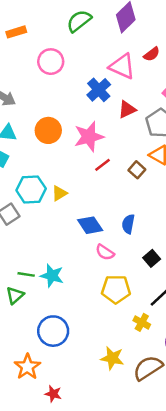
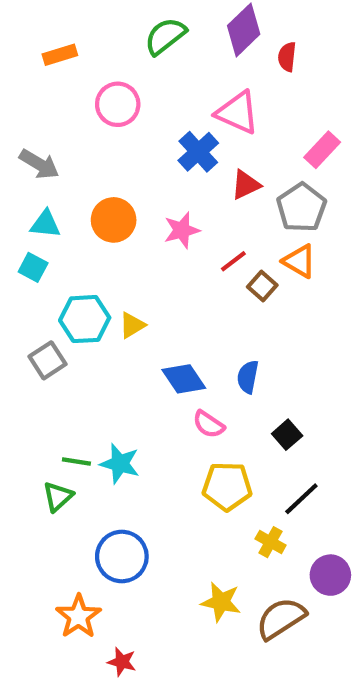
red semicircle: (152, 54) -> (287, 57), moved, turned 133
pink star: (89, 137) -> (182, 230), size x0.7
red line: (102, 165) -> (233, 261), moved

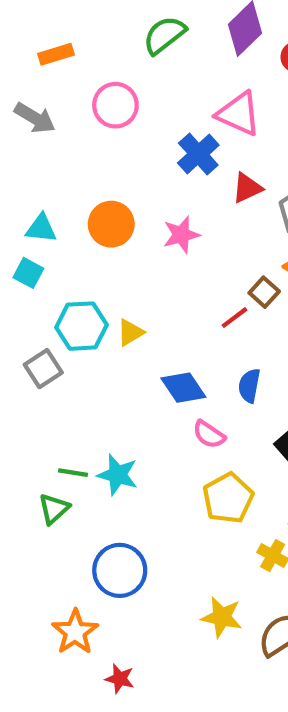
gray arrow: (39, 164) -> (35, 118), moved
red line: (233, 261) -> (234, 318), moved
yellow pentagon: (227, 486) -> (228, 498), turned -30

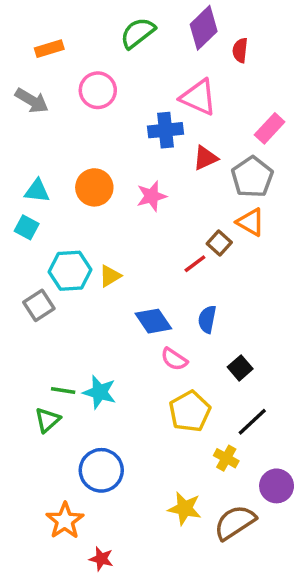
blue cross: (198, 154) -> (165, 130), turned 36

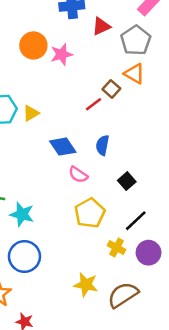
orange circle: (94, 187) -> (33, 45), moved
cyan star: (100, 392) -> (22, 214), moved
purple circle: (277, 486) -> (149, 253), moved

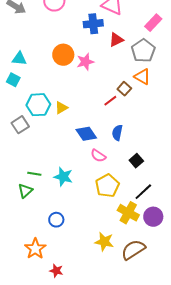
cyan star: (22, 214) -> (63, 177), moved
yellow cross: (117, 248) -> (128, 213), size x1.5
blue circle: (24, 256) -> (56, 220), size x0.6

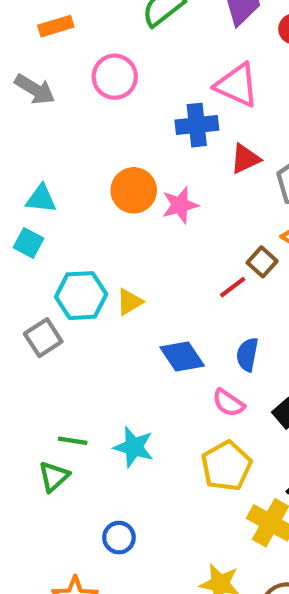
pink semicircle: (98, 156) -> (228, 403), moved

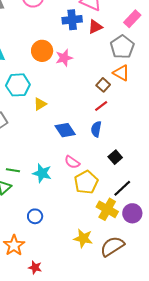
red triangle: (245, 159) -> (95, 27), moved
red line: (233, 287) -> (101, 106), moved
cyan hexagon: (81, 296) -> (18, 85), moved
pink semicircle: (228, 403) -> (72, 162), moved

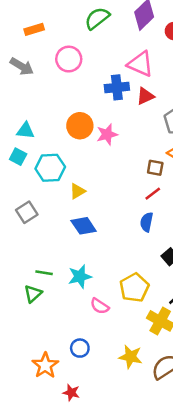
brown square: (103, 85) -> (155, 168), turned -32
blue diamond: (65, 130) -> (84, 226), moved
pink semicircle: (72, 162) -> (100, 306), moved
cyan star: (42, 173) -> (80, 276), turned -30
blue circle: (35, 216) -> (80, 348), moved

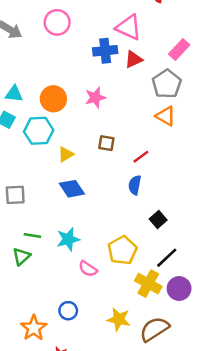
orange circle: (80, 126) -> (53, 99), moved
brown square: (155, 168) -> (106, 143), moved
gray square: (27, 212) -> (15, 195), moved, turned 30

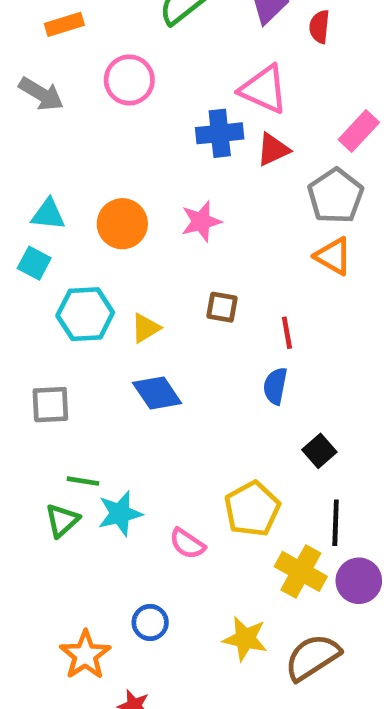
cyan hexagon: (39, 131) -> (85, 314), moved
red line: (141, 157) -> (287, 333), turned -63
cyan star: (68, 239) -> (120, 514), moved
black line: (167, 258) -> (336, 523), turned -45

